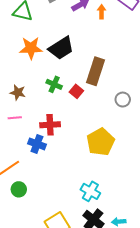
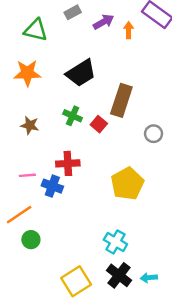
orange star: (31, 48) -> (27, 73), moved
pink line: (15, 118) -> (27, 175), moved

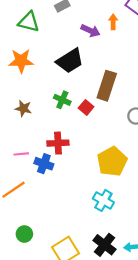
purple arrow: (104, 22) -> (90, 31), moved, turned 54
green circle: (31, 240) -> (24, 234), moved
cyan cross: (115, 242) -> (103, 200), moved

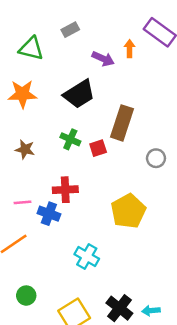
red square: (86, 107) -> (98, 148), turned 32
cyan cross: (103, 200) -> (87, 256), moved

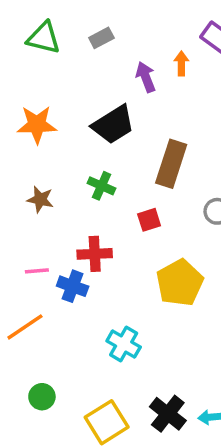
green triangle: (31, 49) -> (44, 38), moved
purple arrow: (103, 59) -> (146, 77), turned -135
red square: (98, 148) -> (149, 220), moved

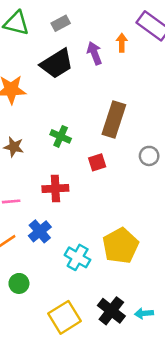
black trapezoid: (113, 125) -> (57, 64), moved
yellow pentagon: (180, 283) -> (120, 246), moved
blue cross: (73, 286) -> (40, 231), moved, turned 30
green circle: (42, 397) -> (19, 283), moved

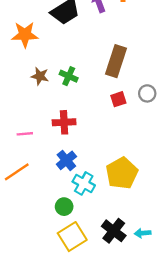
brown star: (14, 147) -> (40, 76), moved
red square: (97, 162) -> (118, 99), moved
blue cross: (40, 231) -> (66, 160), moved
green circle: (19, 283) -> (64, 207), moved

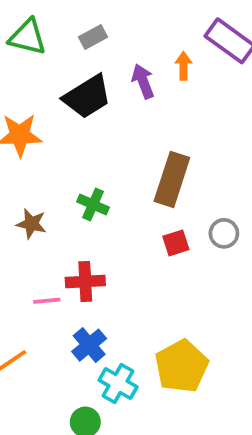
brown star: (40, 76) -> (31, 224), moved
pink line: (25, 134) -> (47, 301), moved

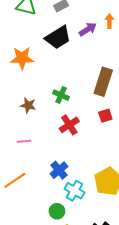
purple arrow: (143, 81) -> (88, 29), turned 78
red cross: (85, 281) -> (69, 125), moved, turned -30
pink line: (47, 301) -> (24, 141), moved

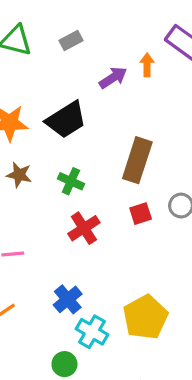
black trapezoid: (58, 38) -> (66, 120), moved
brown star: (28, 105) -> (19, 175), moved

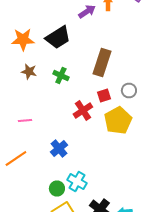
red cross: (84, 228) -> (83, 110), moved
yellow pentagon: (145, 317) -> (118, 120), moved
cyan cross: (92, 332) -> (77, 182), moved

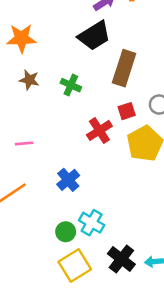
black trapezoid: (58, 38) -> (94, 36), moved

